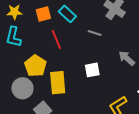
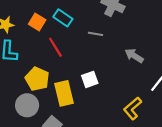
orange square: (43, 14) -> (37, 22), turned -35
white square: (92, 70) -> (90, 79), moved

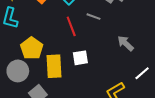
red line: (55, 47) -> (71, 26), moved

